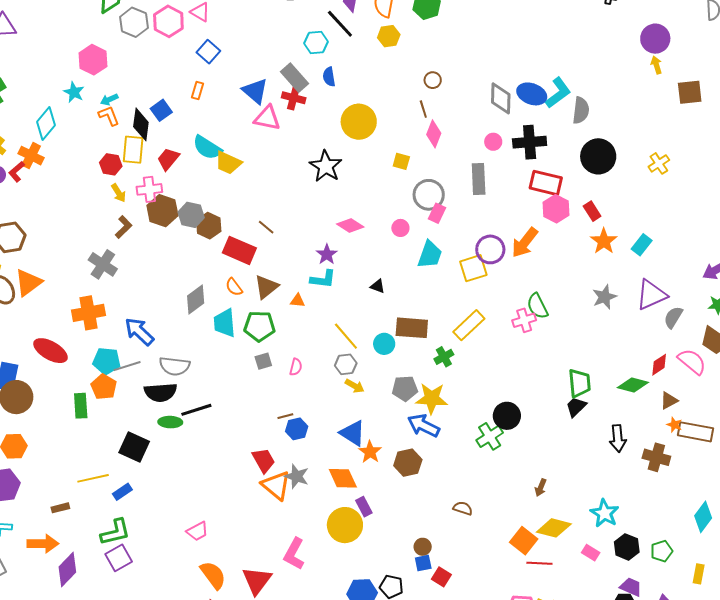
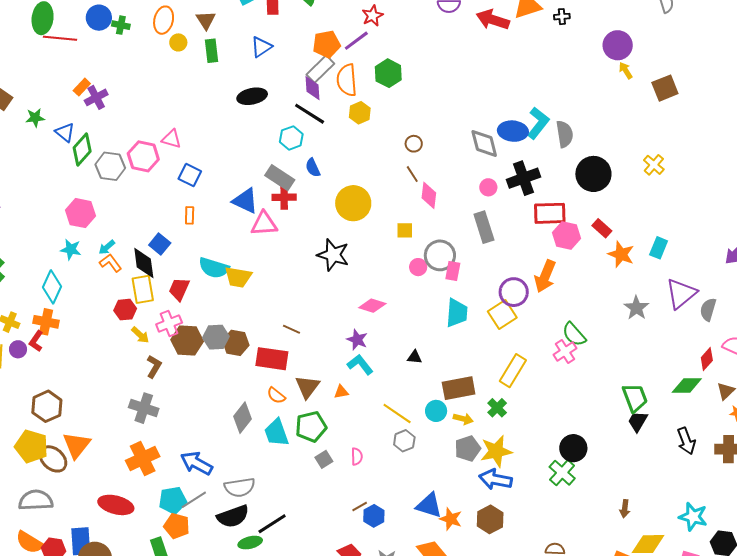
pink circle: (400, 228) -> (418, 267), moved
cyan L-shape: (323, 279) -> (360, 364), turned -120
yellow arrow: (355, 386) -> (463, 419), moved

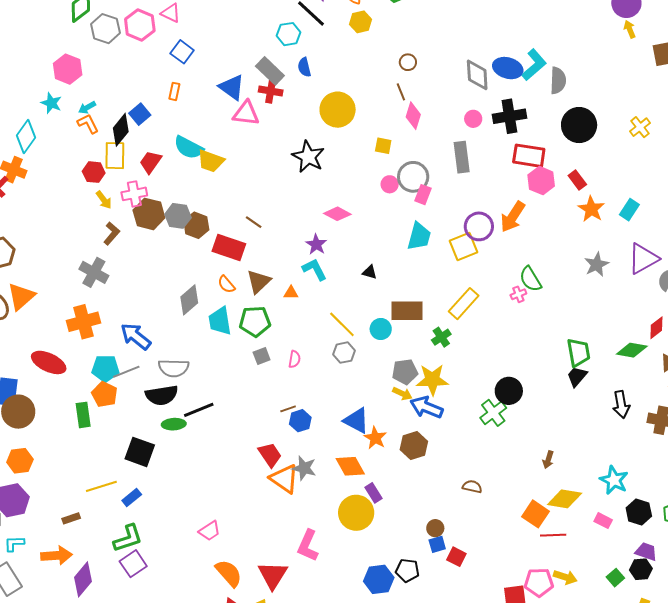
black diamond: (144, 263) -> (121, 130), turned 36
pink cross: (565, 351) -> (518, 294), size x0.7
yellow arrow: (463, 419) -> (402, 394), moved

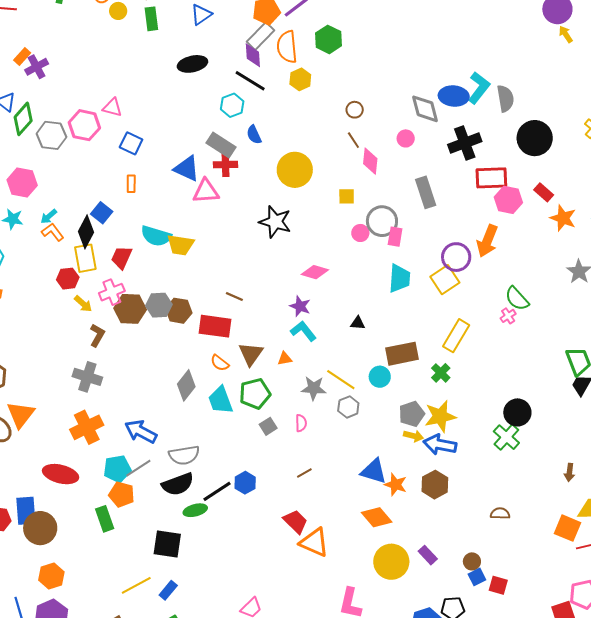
pink circle: (473, 119) -> (406, 138), moved
blue hexagon: (300, 421) -> (245, 483), moved
gray star: (304, 468) -> (314, 388), moved
purple rectangle: (374, 493) -> (428, 555), moved

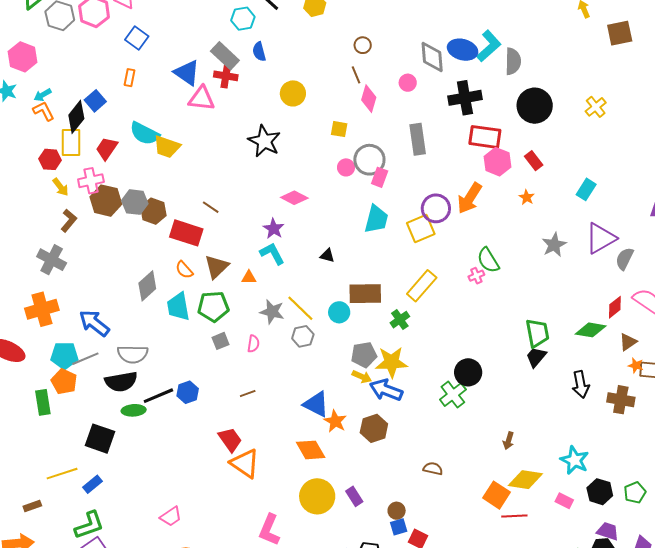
yellow circle: (295, 170) -> (293, 93), size x0.7
orange star: (563, 218) -> (527, 197), moved, size x0.6

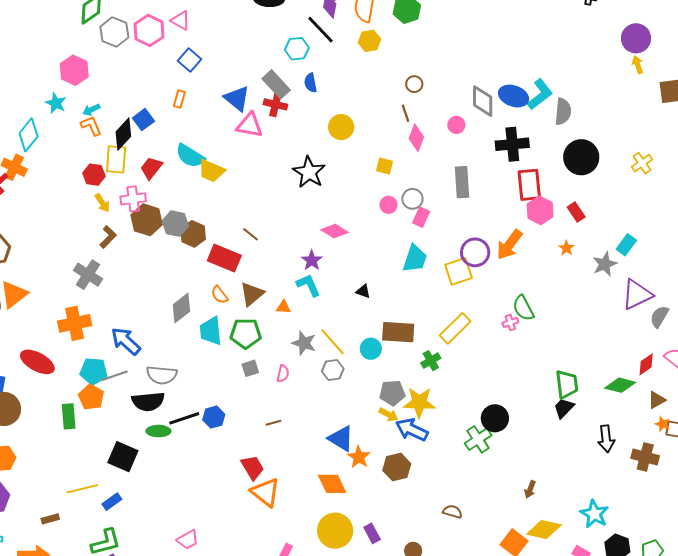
red rectangle: (485, 137) -> (529, 185), turned 72
gray circle: (369, 160) -> (412, 199), size x0.7
gray star: (554, 245) -> (605, 264), moved

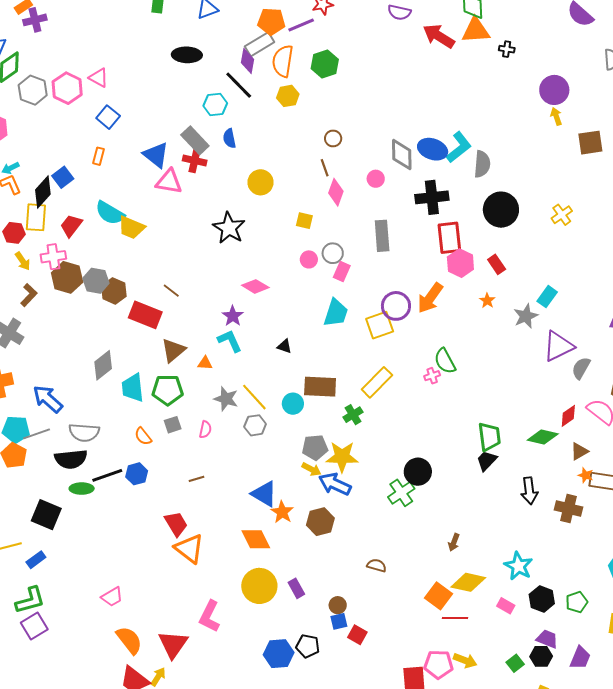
orange semicircle: (220, 295) -> (143, 436), moved

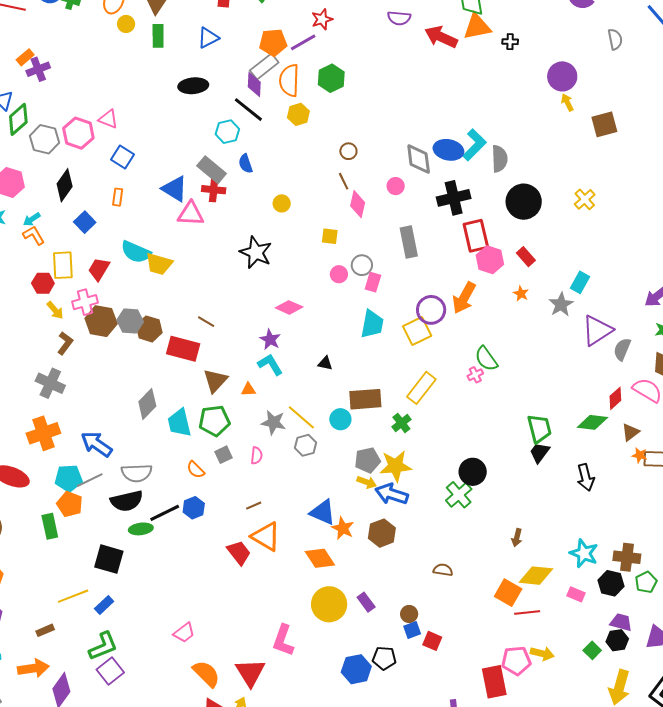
yellow circle: (260, 182) -> (282, 203), size x0.7
black diamond: (43, 192) -> (65, 185), moved
brown cross: (569, 508) -> (627, 557), moved
orange triangle: (189, 549) -> (266, 537), moved

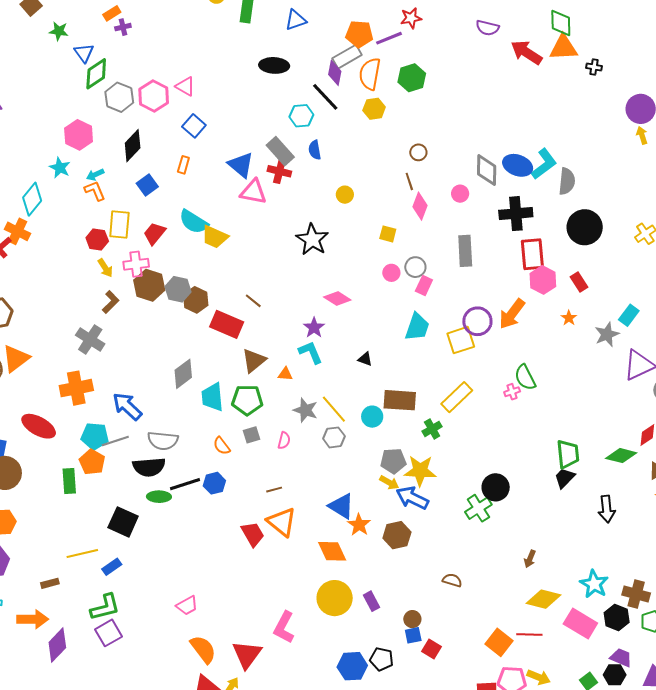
purple cross: (38, 69) -> (123, 27), size x0.7
orange square: (508, 593) -> (499, 642), moved
pink rectangle: (576, 594) -> (580, 624), size x1.8

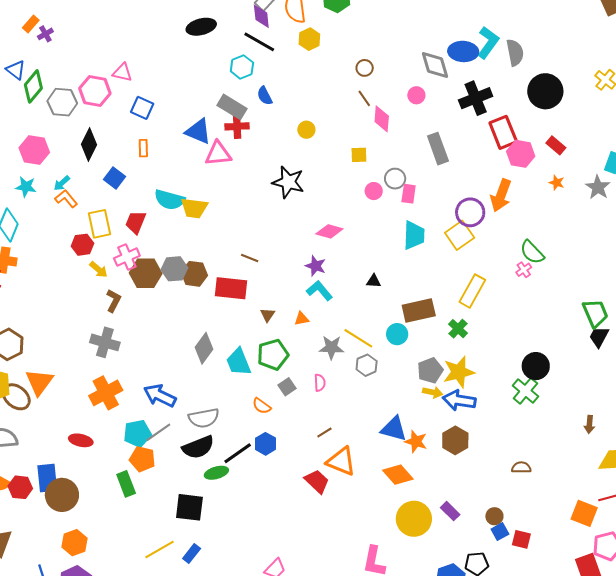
brown triangle: (254, 361) -> (268, 315), size x0.6
red ellipse: (39, 426) -> (81, 440), size x0.7

